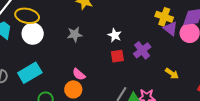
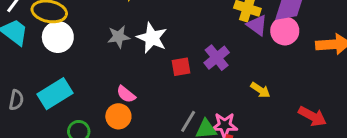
white star: (115, 35) -> (152, 38), moved, size x1.5

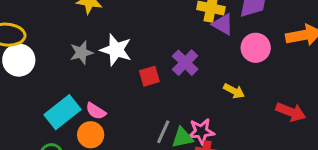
pink circle: (285, 31) -> (256, 48), moved
cyan rectangle: (55, 94) -> (62, 112), moved

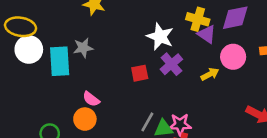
white star: (116, 50) -> (160, 37), moved
yellow arrow: (234, 91) -> (210, 74), moved, turned -60
cyan rectangle: (62, 112) -> (60, 61), moved, turned -60

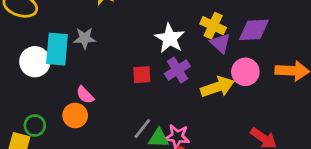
white circle: (29, 49) -> (35, 62), moved
yellow arrow: (210, 74) -> (217, 87), size x1.6

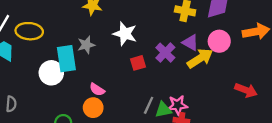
white star: (170, 38) -> (125, 34), moved
purple triangle: (220, 43) -> (190, 43), moved

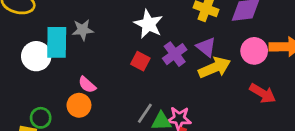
white star: (125, 34) -> (148, 24), moved
pink circle: (219, 41) -> (254, 51), moved
red square: (138, 63) -> (140, 61), turned 35
red arrow: (246, 90) -> (263, 93), moved

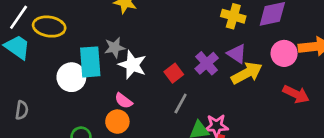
white star: (148, 24) -> (132, 65), moved
red square: (140, 61) -> (174, 73), turned 30
gray line: (145, 113) -> (181, 104), moved

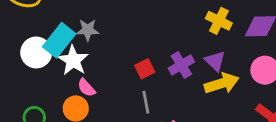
cyan rectangle: (90, 62) -> (59, 40), turned 32
white star: (132, 65) -> (73, 60), moved
gray line: (181, 104) -> (146, 102), turned -50

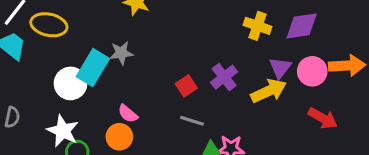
white star: (73, 60) -> (63, 131), moved
purple triangle: (215, 61) -> (280, 68), moved, turned 30
gray line: (146, 102) -> (192, 121), turned -55

